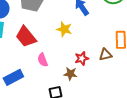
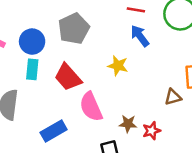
red star: (82, 58) -> (152, 131), moved
pink semicircle: (43, 60) -> (91, 107), size x1.6

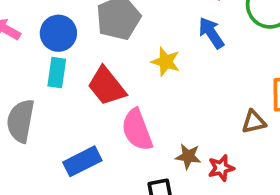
yellow star: (118, 66) -> (166, 62), moved

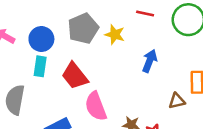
blue arrow: (211, 33) -> (150, 61), moved, turned 55
yellow star: (166, 62) -> (115, 35), moved

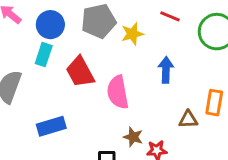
yellow star: (115, 35) -> (132, 34), turned 30
blue arrow: (150, 61) -> (166, 70), turned -30
pink semicircle: (96, 106) -> (118, 92), moved

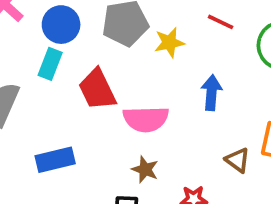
pink semicircle: (118, 92) -> (146, 119), turned -84
brown triangle: (188, 119) -> (238, 160), turned 36
brown star: (133, 137) -> (145, 169), moved

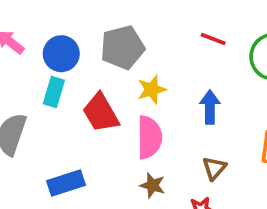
yellow star: (169, 43) -> (152, 89), moved
pink semicircle: (146, 119) -> (149, 137), turned -84
brown triangle: (238, 160) -> (214, 168), moved, turned 40

